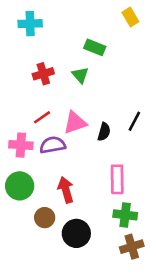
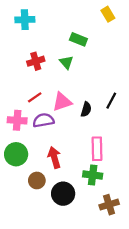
green cross: (125, 215) -> (93, 175), moved

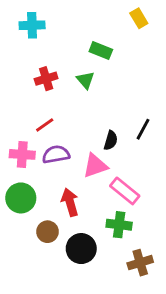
pink triangle: (62, 102) -> (95, 166), moved
pink rectangle: (97, 149) -> (125, 191), turned -50

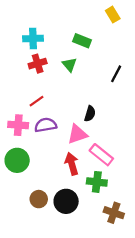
cyan cross: (32, 25) -> (33, 39), moved
black line: (143, 129) -> (116, 74), moved
red arrow: (70, 202) -> (72, 164), moved
brown circle: (48, 232) -> (39, 199), moved
brown cross: (140, 263) -> (114, 213), turned 36

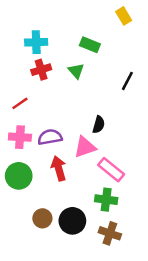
red line: (36, 101) -> (20, 103), moved
red arrow: (72, 164) -> (59, 168), moved
brown cross: (114, 213) -> (110, 233), moved

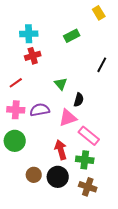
green rectangle: (90, 45) -> (72, 36), turned -49
green triangle: (76, 71) -> (61, 84), moved
red arrow: (59, 168) -> (61, 150), moved

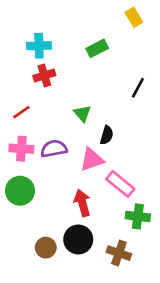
green cross: (85, 160) -> (138, 216), moved
brown circle: (34, 175) -> (46, 248), moved

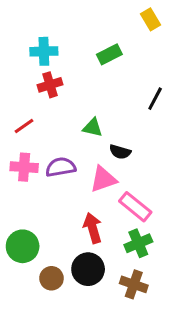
green triangle: (82, 113) -> (93, 127), turned -36
black semicircle: (107, 135) -> (120, 152), turned 90
green circle: (20, 191) -> (23, 246), moved
green cross: (138, 216) -> (138, 243), moved, turned -30

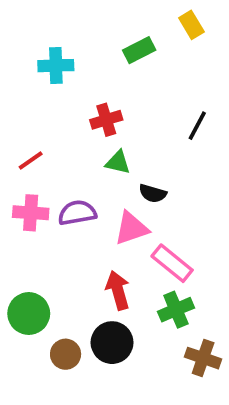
green rectangle: (109, 54) -> (139, 50), moved
red cross: (50, 85) -> (106, 120), moved
brown cross: (134, 284) -> (203, 358), moved

